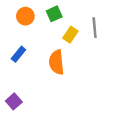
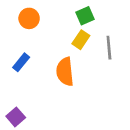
green square: (54, 14) -> (85, 16), moved
gray line: (95, 28) -> (109, 48), moved

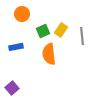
green square: (85, 16) -> (43, 31), moved
blue rectangle: (21, 62) -> (16, 47), turned 40

